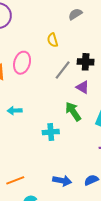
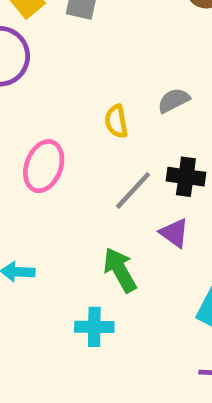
gray semicircle: (75, 14) -> (174, 100), moved
green arrow: (73, 111) -> (120, 270), moved

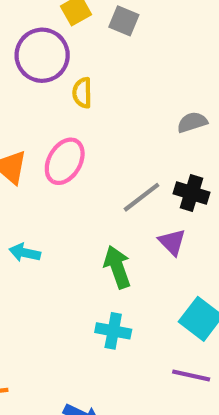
yellow semicircle: (116, 121) -> (82, 93), moved
cyan cross: (94, 327) -> (113, 331), moved

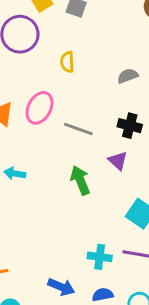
yellow semicircle: (82, 93) -> (67, 62), moved
gray line: (142, 197) -> (78, 129), moved, turned 60
cyan cross: (113, 331) -> (100, 257), moved

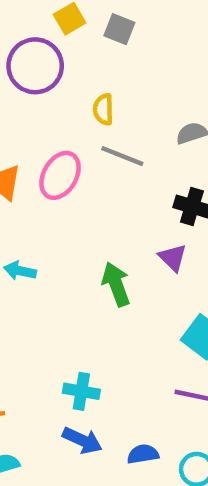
gray line: (78, 129) -> (122, 156), moved
cyan cross: (100, 257) -> (81, 391), moved

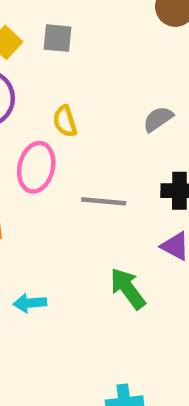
gray line: (122, 156) -> (104, 201), moved
pink ellipse: (60, 175) -> (36, 167), moved

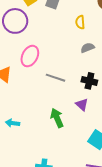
yellow semicircle: (65, 121) -> (80, 22), moved
cyan arrow: (30, 303) -> (13, 123), moved

